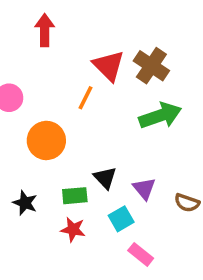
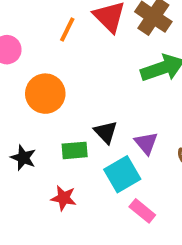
orange line: (86, 98) -> (67, 29), moved
cyan square: (121, 219) -> (122, 174), size x1.4
red star: (73, 229) -> (64, 198), moved

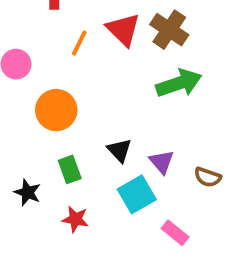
green rectangle: (75, 150) -> (70, 169), moved, turned 75
black star: (23, 158) -> (28, 192), moved
pink rectangle: (142, 211) -> (175, 233), moved

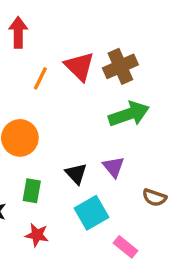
brown cross: (169, 30) -> (120, 66), turned 32
purple triangle: (162, 162) -> (114, 167), moved
green rectangle: (70, 169) -> (32, 191), turned 30

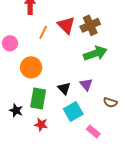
green rectangle: (32, 191) -> (38, 98), size x1.5

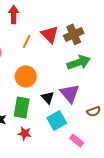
orange circle: (31, 67) -> (26, 76), moved
purple triangle: (86, 84) -> (70, 93), size x1.5
brown semicircle: (110, 102) -> (94, 111), turned -40

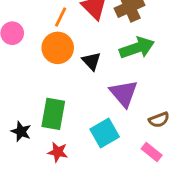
orange circle: (26, 76) -> (58, 48), moved
black triangle: (48, 97) -> (91, 61), moved
pink rectangle: (77, 140) -> (152, 152), moved

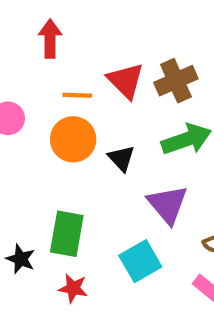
orange line: (61, 17) -> (77, 95), turned 66

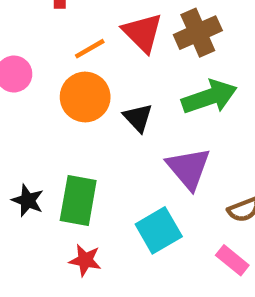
orange line: (77, 95) -> (90, 49), turned -32
black star: (21, 259) -> (28, 200), moved

